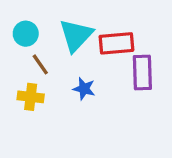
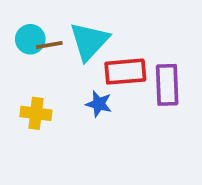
red rectangle: (116, 43) -> (125, 72), moved
brown line: (40, 64) -> (49, 45), moved, turned -65

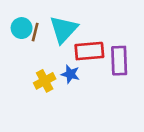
brown line: (49, 45) -> (35, 32), turned -66
yellow cross: (36, 113) -> (45, 81), moved, turned -35

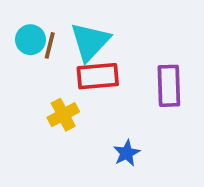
red rectangle: (89, 51) -> (98, 76), moved
blue star: (70, 74) -> (127, 153), moved, turned 30

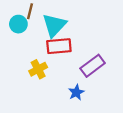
brown line: (50, 45) -> (30, 11), moved
purple rectangle: (169, 86) -> (93, 66), moved, turned 55

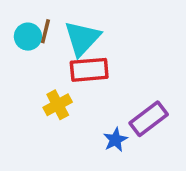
brown line: (30, 11) -> (45, 31), moved
purple rectangle: (93, 66) -> (149, 119), moved

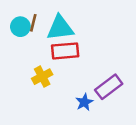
cyan triangle: (82, 38) -> (60, 28), turned 40

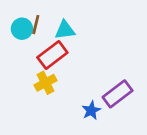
cyan triangle: (60, 28) -> (65, 30), size x0.7
red rectangle: (65, 51) -> (52, 55), moved, turned -32

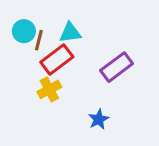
brown line: (36, 25) -> (39, 40), moved
purple rectangle: (118, 94) -> (117, 67), moved

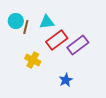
red rectangle: (57, 60) -> (57, 40), moved
yellow cross: (49, 89) -> (33, 60), turned -35

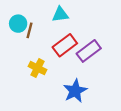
cyan triangle: (47, 22) -> (60, 14), moved
blue star: (66, 80) -> (75, 91), size x1.5

